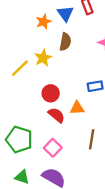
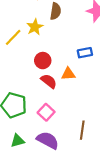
brown line: (92, 139) -> (82, 130), moved
green triangle: (22, 177) -> (18, 141), turned -32

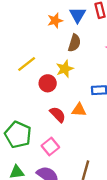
yellow star: (35, 27) -> (65, 69), moved
red circle: (43, 61) -> (48, 83), moved

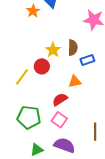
brown semicircle: (74, 43) -> (73, 48), moved
yellow line: (27, 64) -> (22, 77), moved
red semicircle: (58, 115) -> (60, 100), moved, turned -63

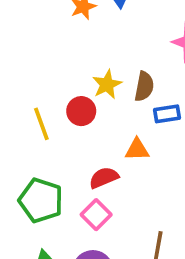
yellow line: (22, 77) -> (41, 124), turned -66

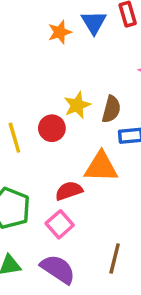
orange triangle: (137, 150) -> (101, 167), size x1.5

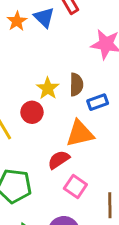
orange star: (60, 32) -> (17, 21), moved
pink square: (60, 224) -> (75, 187), moved

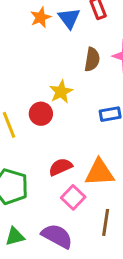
brown semicircle: (76, 85) -> (92, 59), moved
orange triangle: (80, 134) -> (99, 173), moved

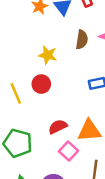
yellow star: (61, 92) -> (48, 55), moved, turned -30

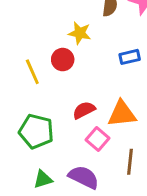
yellow star: (48, 55) -> (80, 33), moved

